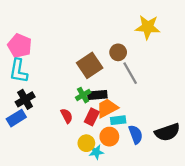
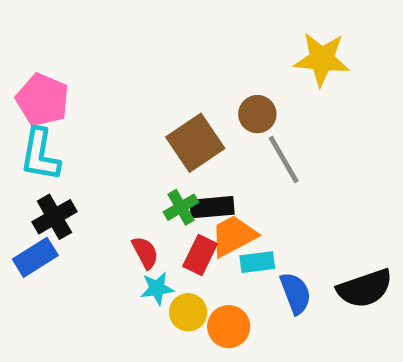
orange circle: (109, 137) -> (229, 327), moved
cyan star: (96, 152) -> (157, 288), moved

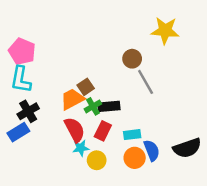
brown square: (195, 143) -> (86, 87), moved, size x0.6
orange trapezoid: (233, 236) -> (72, 99), moved
red semicircle: (145, 253) -> (75, 130), size x1.5
orange circle: (229, 327) -> (135, 158), moved

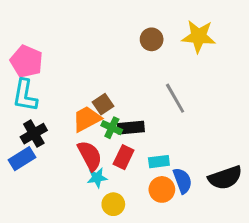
brown circle: (132, 59) -> (152, 39), moved
green cross: (93, 106) -> (112, 128), turned -35
yellow circle: (97, 160) -> (113, 204), moved

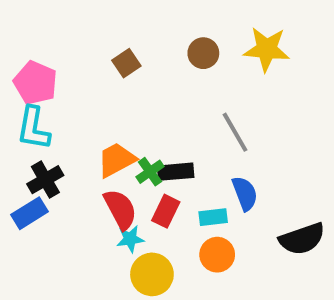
brown square: (103, 104) -> (126, 63), moved
green cross: (112, 128) -> (150, 172), turned 30
blue semicircle: (182, 181) -> (245, 193), moved
yellow circle: (113, 204) -> (152, 274), size x1.4

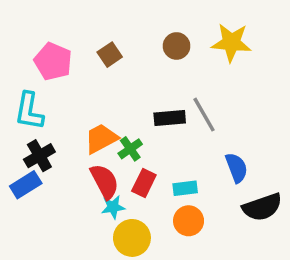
pink pentagon: (35, 83) -> (53, 61), moved
black rectangle: (176, 172) -> (170, 118), moved
blue semicircle: (245, 193) -> (237, 168), moved

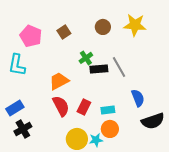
green cross: (130, 149) -> (86, 58), moved
black cross: (39, 156) -> (23, 129), moved
cyan star: (113, 207) -> (96, 140), moved

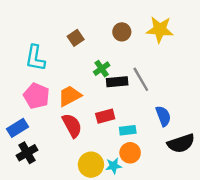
pink pentagon: (31, 36) -> (36, 96), moved
cyan L-shape: (17, 65) -> (35, 58), moved
red rectangle: (84, 107) -> (105, 116), moved, turned 49

